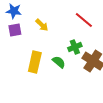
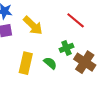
yellow arrow: (42, 25) -> (33, 26), size x1.5

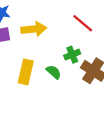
yellow arrow: (33, 26) -> (34, 29), turned -50

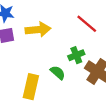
yellow rectangle: (26, 72) -> (31, 87), moved

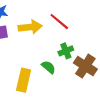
red line: (87, 24) -> (59, 22), moved

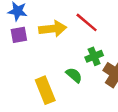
yellow rectangle: (24, 80) -> (45, 90), turned -35

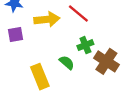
purple square: (19, 35) -> (15, 35), moved

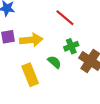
yellow arrow: (47, 19) -> (31, 40), moved

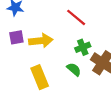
green semicircle: (54, 62) -> (74, 69), moved

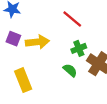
purple square: (16, 37) -> (13, 39), turned 32
yellow rectangle: (40, 77) -> (23, 80), moved

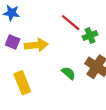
green cross: (79, 48) -> (90, 35), moved

